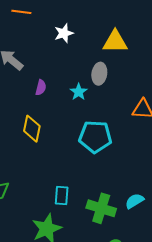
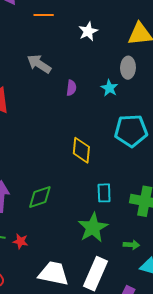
yellow diamond: (32, 129) -> (81, 150), moved

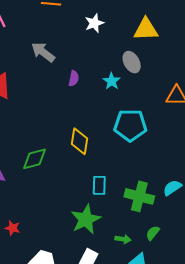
gray ellipse: (128, 68) -> (132, 62), turned -35
green diamond: (40, 197) -> (34, 159), moved

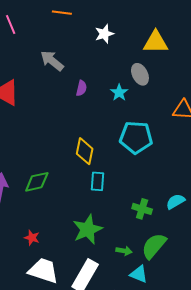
green diamond: (34, 159) -> (37, 182), moved
cyan rectangle: (99, 185) -> (97, 181), moved
green cross: (139, 196) -> (142, 209), size x0.7
red star: (13, 228) -> (32, 238), moved
green semicircle: (153, 233) -> (154, 246), size x1.8

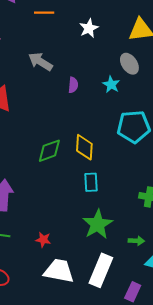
cyan rectangle: (97, 181) -> (91, 182), moved
green diamond: (37, 182) -> (49, 151), moved

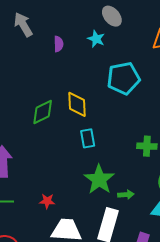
gray arrow: (40, 62) -> (23, 25), turned 35
green arrow: (136, 241) -> (126, 195), moved

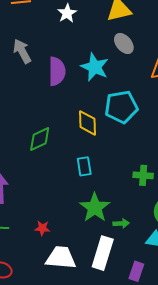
gray ellipse: (112, 16) -> (124, 43), moved
cyan star: (96, 39) -> (95, 67), size x1.6
purple semicircle: (59, 44) -> (57, 71), size x1.8
yellow diamond: (77, 104) -> (87, 123), moved

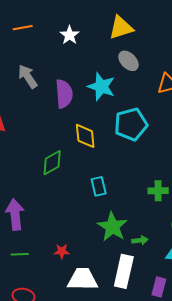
yellow diamond: (87, 123) -> (85, 136), moved

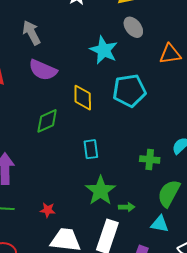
purple semicircle: (64, 94) -> (43, 70), moved, turned 112

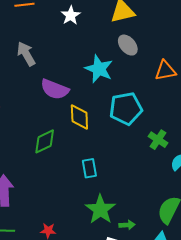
purple semicircle: (43, 70) -> (55, 89), moved
green cross: (150, 159) -> (158, 140), moved, turned 30

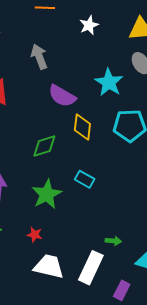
cyan rectangle: (89, 168) -> (85, 179), turned -60
green star: (100, 209) -> (47, 194), moved

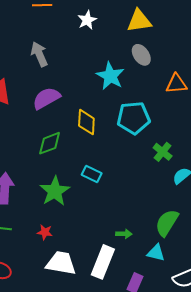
purple semicircle: (62, 96) -> (46, 98), moved, turned 124

